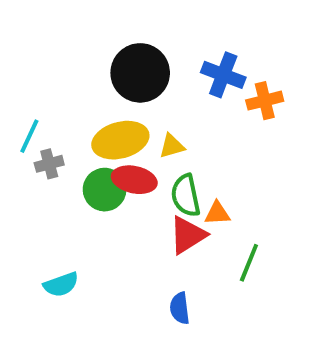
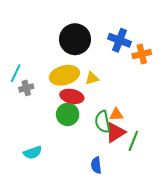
green circle: (105, 190) -> (68, 114), moved
green semicircle: (186, 196) -> (103, 122), moved
red triangle: (188, 235) -> (115, 132), moved

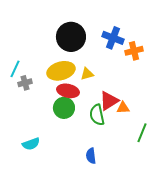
orange triangle: (116, 114) -> (123, 108), moved
red triangle: (115, 132) -> (109, 101), moved
green line: (133, 141) -> (142, 133), moved

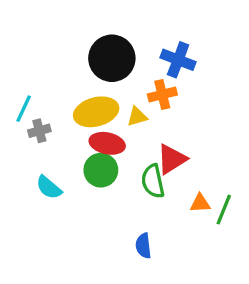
orange cross: (134, 51) -> (162, 94), moved
orange triangle: (123, 108) -> (200, 203), moved
cyan semicircle: (31, 144) -> (49, 187), moved, turned 60

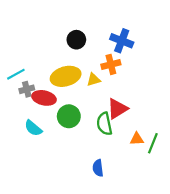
black circle: (112, 58) -> (76, 40), size x0.6
cyan line: (24, 109) -> (16, 74), turned 36
red ellipse: (107, 143) -> (44, 98), moved

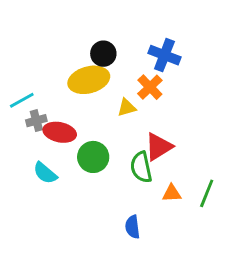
orange cross: (111, 64) -> (150, 87), turned -30
yellow ellipse: (66, 76) -> (89, 80), moved
orange triangle: (137, 139) -> (172, 193), moved

